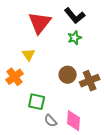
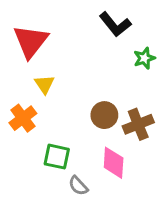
red triangle: (40, 23) -> (31, 41), moved
green star: (75, 38) -> (144, 58), moved
pink diamond: (74, 121) -> (114, 163), moved

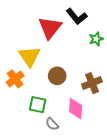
red triangle: (31, 41) -> (50, 28), moved
yellow triangle: (44, 84) -> (29, 56), size x1.6
brown circle: (104, 115) -> (57, 76), moved

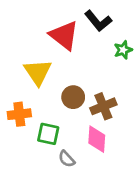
red triangle: (50, 28) -> (64, 35), turned -30
orange cross: (15, 79) -> (19, 114), moved, turned 30
brown cross: (92, 83) -> (103, 106), moved

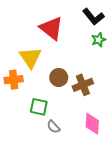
black L-shape: (98, 21) -> (93, 17), moved
orange cross: (19, 114) -> (14, 80), moved
pink diamond: (97, 139) -> (92, 124), moved

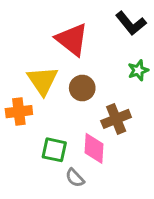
green star: (99, 40) -> (138, 70), moved
brown circle: (59, 77) -> (82, 88), moved
pink diamond: (92, 124) -> (94, 148), moved

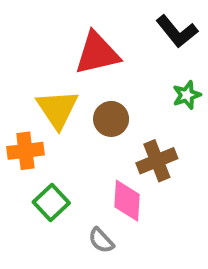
red triangle: (72, 39) -> (97, 53), turned -51
green square: (54, 150) -> (51, 203), moved, turned 35

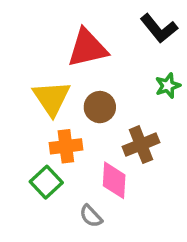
orange cross: (25, 151) -> (66, 146), moved

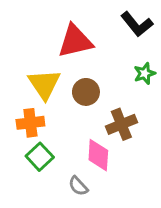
orange cross: (66, 146) -> (30, 123), moved

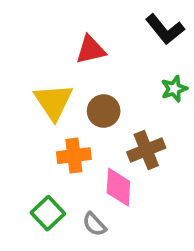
red triangle: (75, 41) -> (91, 50), size x0.7
orange cross: (30, 123) -> (74, 156), moved
green square: (40, 157) -> (48, 213), moved

